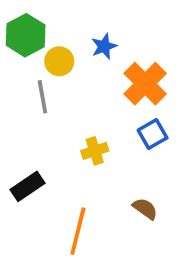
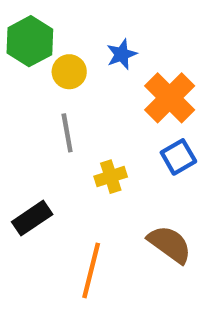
gray line: (42, 97) -> (67, 133), moved
brown semicircle: (145, 209) -> (170, 244), size x1.5

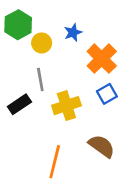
yellow cross: (111, 177) -> (66, 106), size x1.5
black rectangle: (32, 218) -> (19, 104), moved

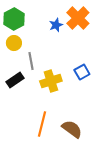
yellow circle: (42, 43) -> (14, 43), moved
orange cross: (102, 59) -> (78, 18), moved
brown semicircle: (102, 146) -> (72, 129), moved

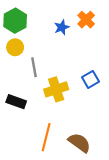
orange cross: (78, 18) -> (86, 20), size x0.7
black rectangle: (15, 80) -> (16, 102), moved, turned 54

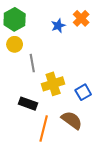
blue square: (90, 79) -> (83, 92), moved
black rectangle: (16, 102) -> (28, 104), moved
brown semicircle: (79, 143) -> (72, 120), moved

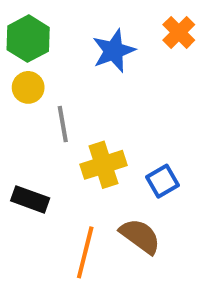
orange cross: (81, 18) -> (179, 32), moved
blue star: (58, 26) -> (114, 51), size x1.5
black rectangle: (28, 104) -> (30, 199), moved

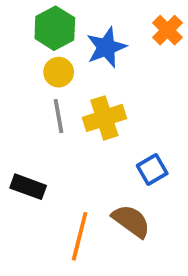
green hexagon: (28, 39) -> (55, 28), moved
yellow circle: (28, 87) -> (59, 72), moved
yellow cross: (103, 165) -> (104, 118), moved

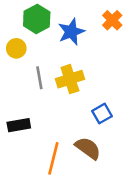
yellow circle: (59, 72) -> (16, 48), moved
black rectangle: (28, 187) -> (19, 125), turned -30

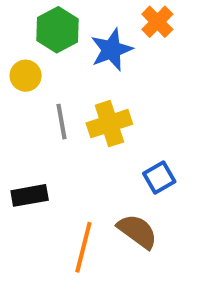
orange cross: (112, 20) -> (157, 22), moved

